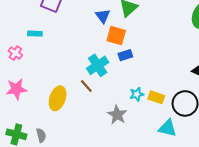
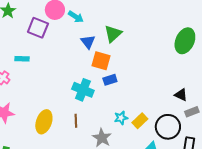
cyan cross: (98, 65) -> (83, 90), turned -35
brown line: (86, 86) -> (76, 121), moved, turned 40
yellow rectangle: (156, 97) -> (140, 121), turned -63

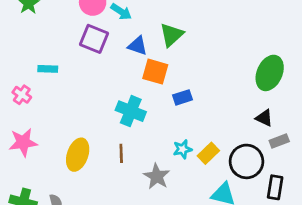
purple square: (38, 28) -> (94, 39), moved
green ellipse: (185, 41) -> (270, 73), moved
blue triangle: (88, 42) -> (138, 46), turned -35
blue rectangle: (110, 80) -> (182, 97), moved

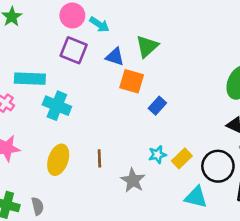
cyan rectangle: (48, 69) -> (30, 79), size x1.6
blue rectangle: (182, 97) -> (157, 106), turned -30
cyan cross: (131, 111) -> (57, 106), moved

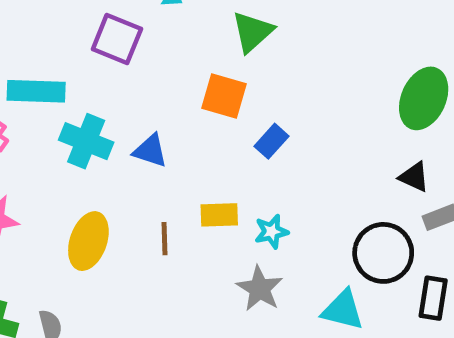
blue triangle: (115, 57) -> (150, 151), moved
yellow rectangle: (182, 158) -> (219, 215), moved, turned 42
gray star: (133, 180) -> (260, 289), moved

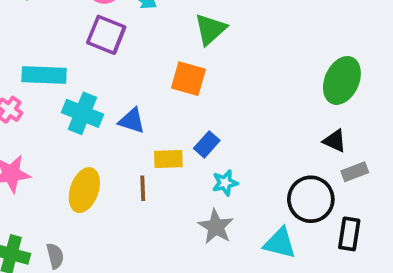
blue rectangle: (271, 141) -> (207, 144), moved
yellow rectangle: (219, 215) -> (168, 159), moved

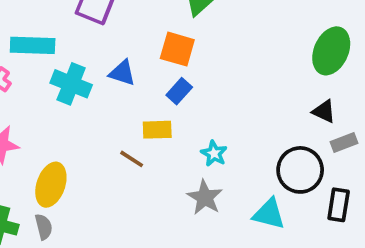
blue triangle: (132, 121) -> (122, 73), moved
blue rectangle: (207, 144) -> (179, 91), moved
cyan star: (225, 183) -> (214, 153), turned -30
brown line: (143, 188) -> (132, 159), turned -55
yellow ellipse: (84, 190) -> (51, 185), moved

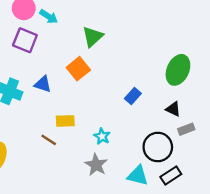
orange square: (177, 49) -> (78, 69), turned 35
blue rectangle: (179, 91) -> (133, 96), moved
black rectangle: (339, 205) -> (171, 175), moved, turned 48

